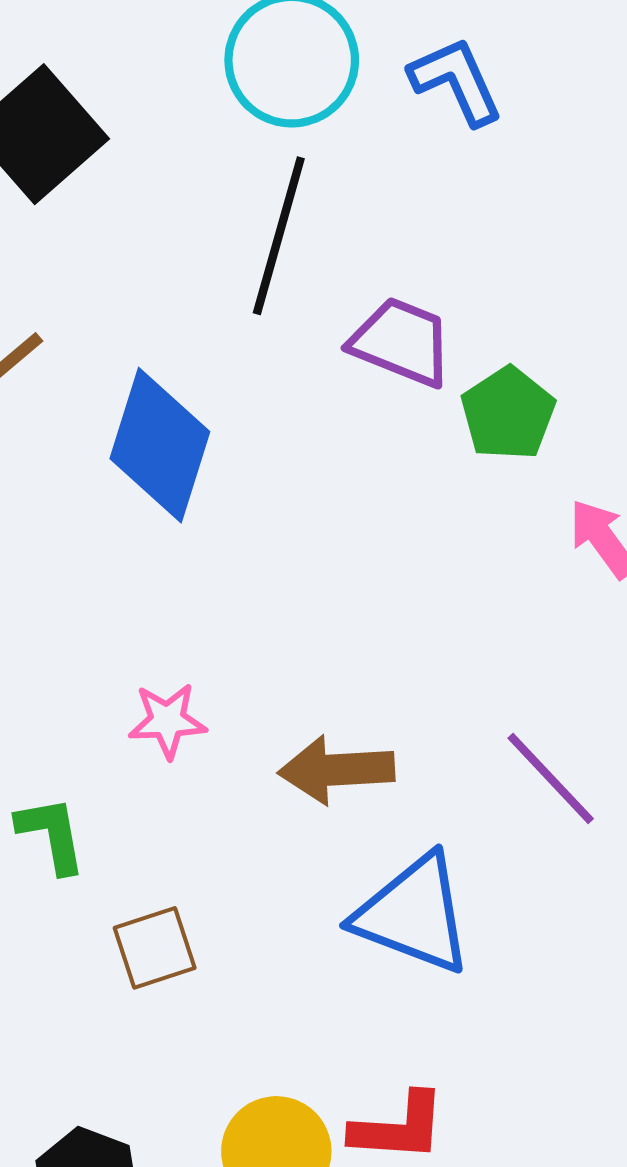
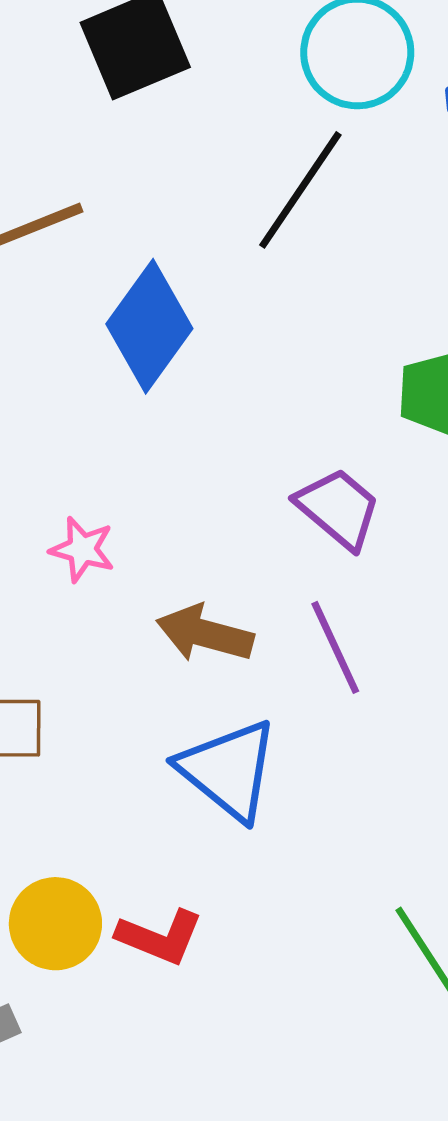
purple trapezoid: (401, 342) -> (338, 508), moved
purple line: (551, 778) -> (335, 647), moved

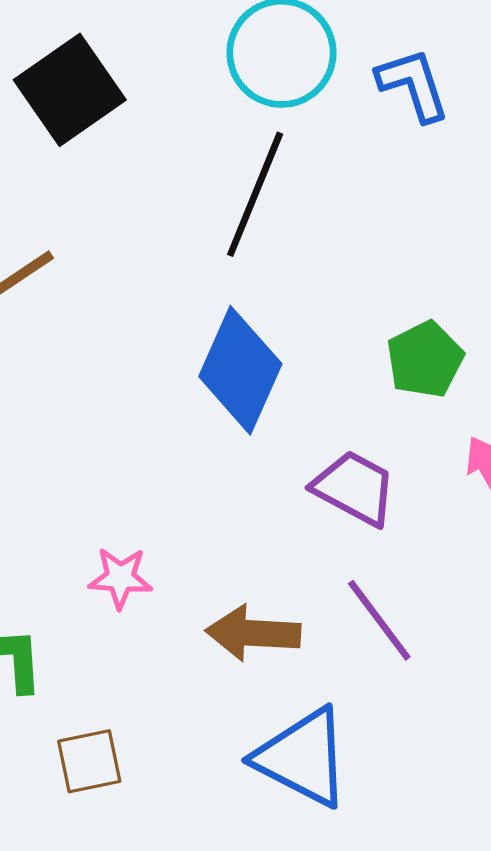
blue diamond: (149, 326) -> (240, 370), moved

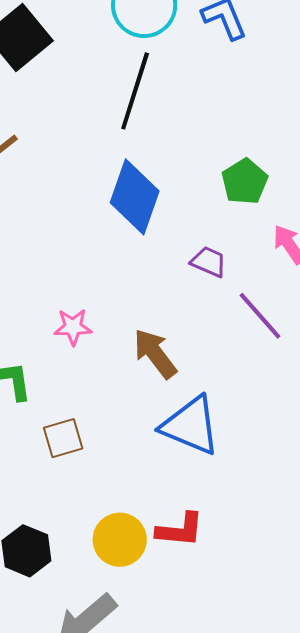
purple trapezoid: (354, 488) -> (209, 262), size x0.7
purple line: (379, 620) -> (260, 316), moved
brown arrow: (253, 633) -> (155, 354), turned 54

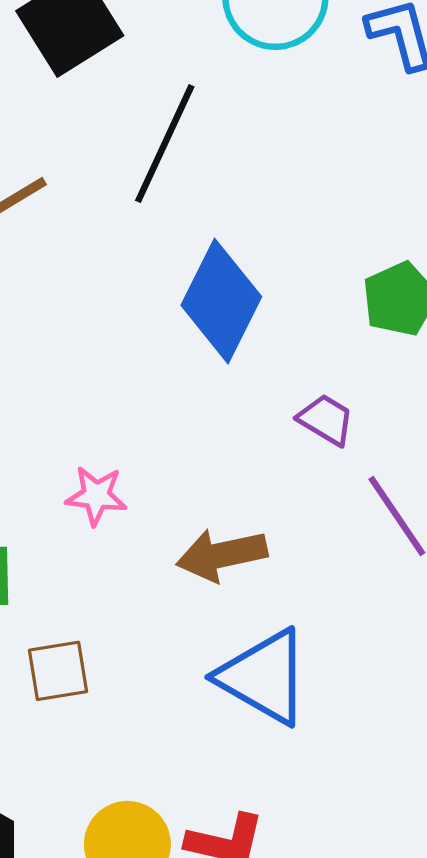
black line: (135, 91) -> (165, 144), moved
brown arrow: (155, 354) -> (222, 555), turned -72

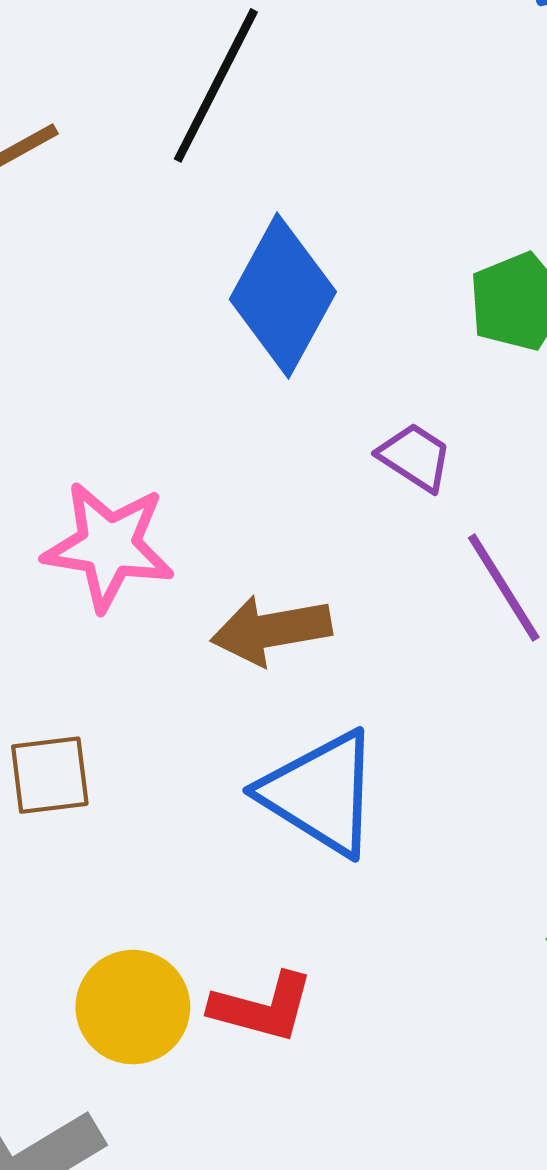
pink star: (96, 496) -> (109, 546), size x1.6

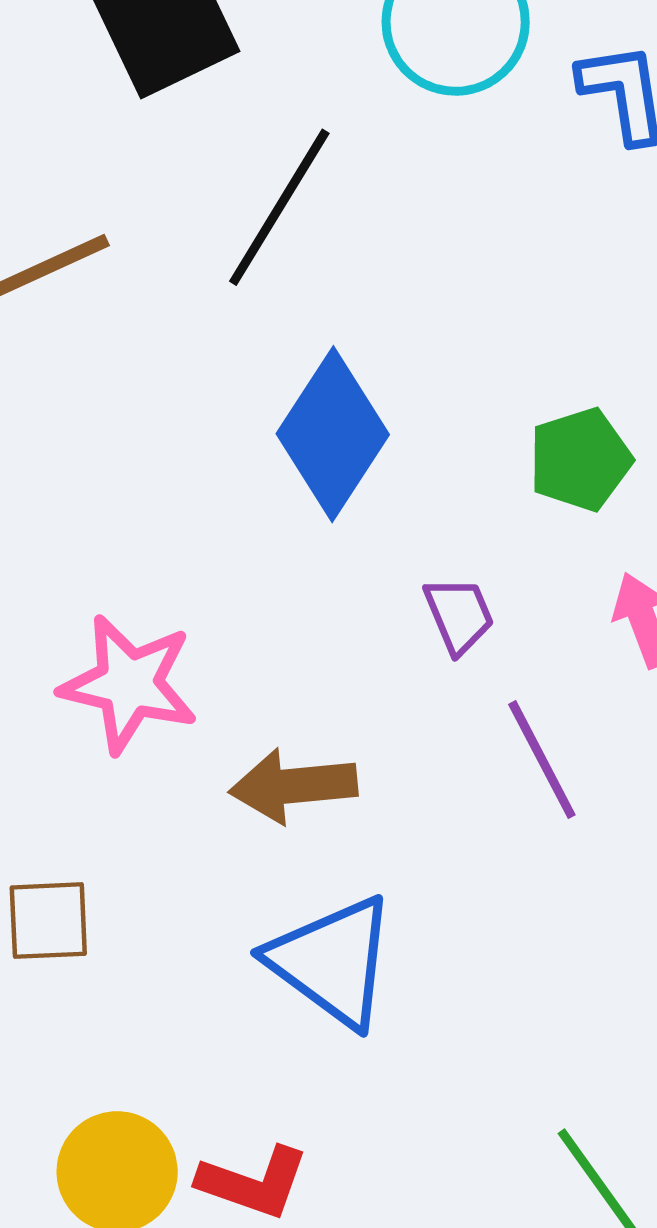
purple trapezoid: (415, 457) -> (459, 615), turned 30

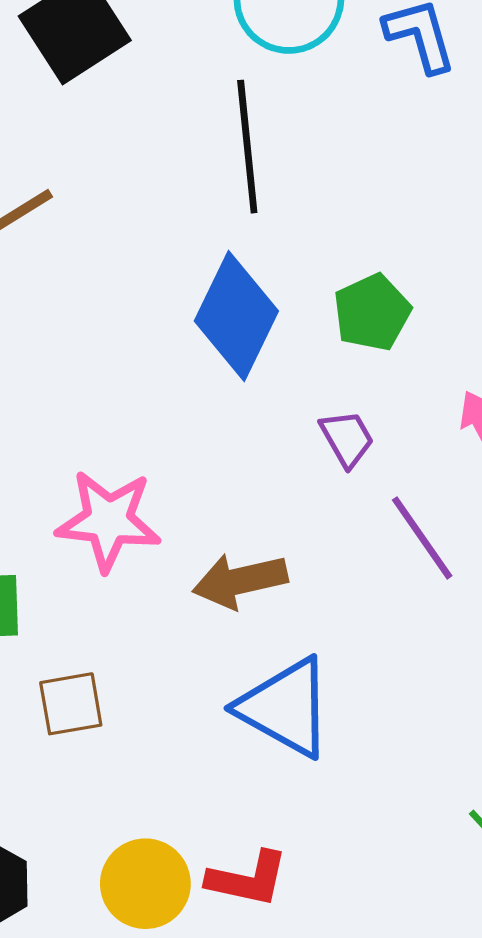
black line: (279, 207) -> (247, 147), moved, turned -30
green pentagon: (580, 460) -> (372, 312), moved

